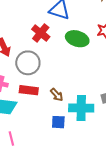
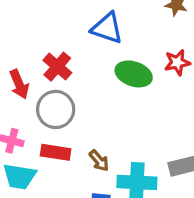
red cross: (41, 33) -> (57, 67), moved

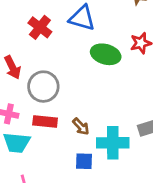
red cross: (57, 67) -> (40, 27), moved

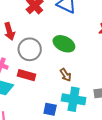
green ellipse: (106, 54) -> (64, 44), moved
brown arrow: (81, 126) -> (66, 75), moved

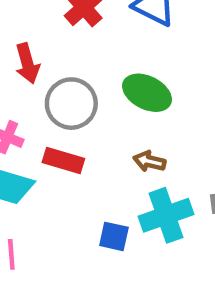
brown arrow: (66, 75) -> (149, 161), turned 136
cyan cross: (74, 99) -> (166, 215), turned -30

